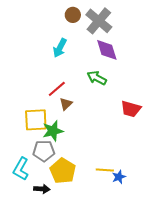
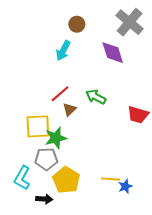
brown circle: (73, 15) -> (77, 24), moved
gray cross: (99, 21) -> (130, 22), moved
green arrow: (97, 78) -> (96, 97), moved

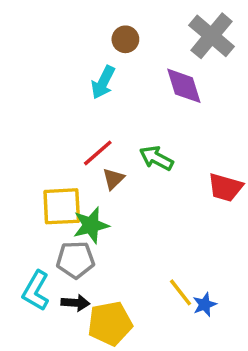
yellow line: (111, 179) -> (181, 292), turned 48
yellow pentagon: (66, 180) -> (110, 323), moved, turned 30
black arrow: (44, 199) -> (75, 303), moved

